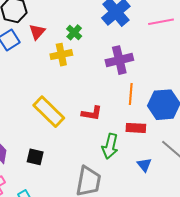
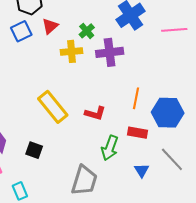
purple cross: (119, 60) -> (110, 52), moved

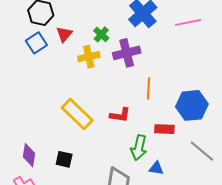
orange line: (136, 98) -> (148, 88), moved
blue triangle: (142, 170) -> (156, 168), moved, turned -42

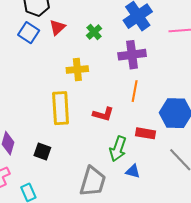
blue square: (36, 43) -> (29, 33), turned -30
purple cross: (127, 53) -> (132, 55), moved
yellow cross: (89, 57) -> (77, 70), moved
yellow rectangle: (77, 114) -> (61, 108), turned 36

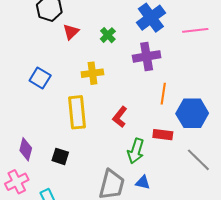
blue square: (29, 33) -> (40, 78), moved
orange line: (135, 91) -> (163, 94), moved
red L-shape: (103, 114) -> (120, 117), turned 115
blue triangle: (133, 171) -> (143, 182), moved

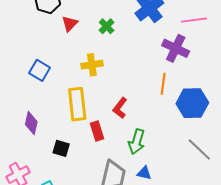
purple cross: (147, 56) -> (176, 48), moved, turned 36
red rectangle: (163, 135) -> (97, 131), moved, turned 66
purple diamond: (26, 149) -> (31, 123), moved

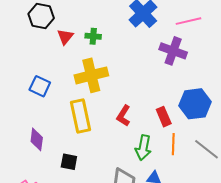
green cross: (107, 26) -> (93, 36), moved, turned -35
yellow cross: (92, 65) -> (91, 75), size x1.5
orange line: (163, 84) -> (173, 144), moved
red rectangle: (97, 131) -> (164, 117), moved

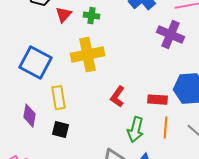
blue square: (40, 86) -> (35, 63), size x1.5
yellow rectangle: (80, 116) -> (58, 98), moved, size x0.7
red rectangle: (164, 117) -> (157, 100), turned -66
black square: (69, 162) -> (60, 130), moved

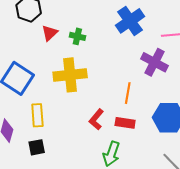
red rectangle: (157, 100) -> (125, 123), moved
orange line: (165, 128) -> (128, 93), moved
black square: (60, 130) -> (37, 147), turned -30

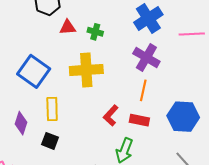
red triangle: (50, 33) -> (68, 27), turned 36
purple cross: (154, 62) -> (146, 58), moved
black square: (37, 147) -> (50, 141), turned 30

